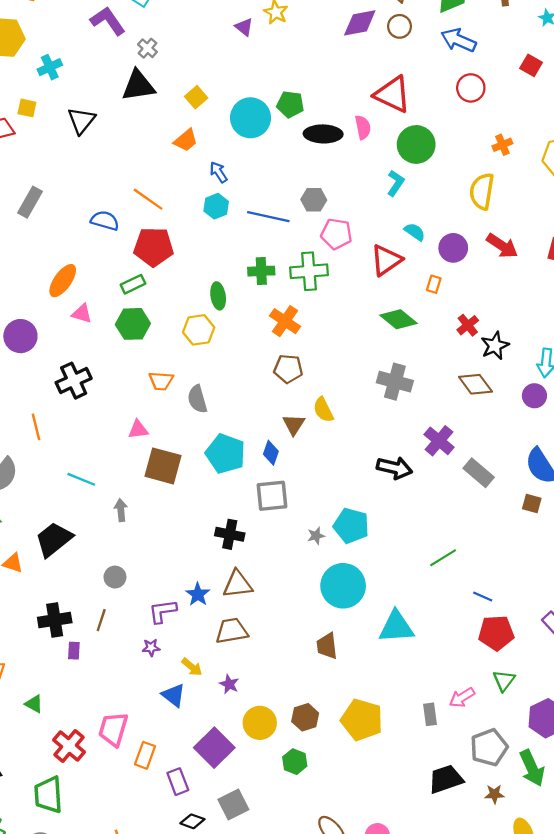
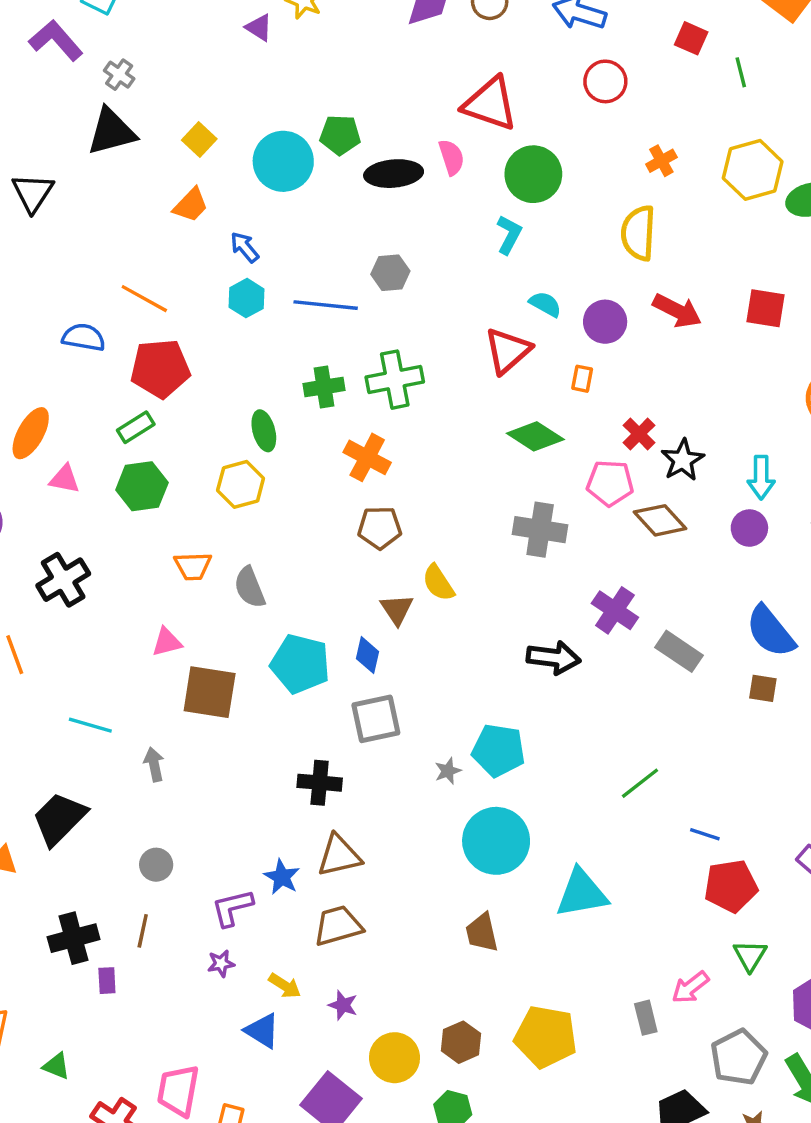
pink pentagon: (336, 234) -> (610, 483), moved

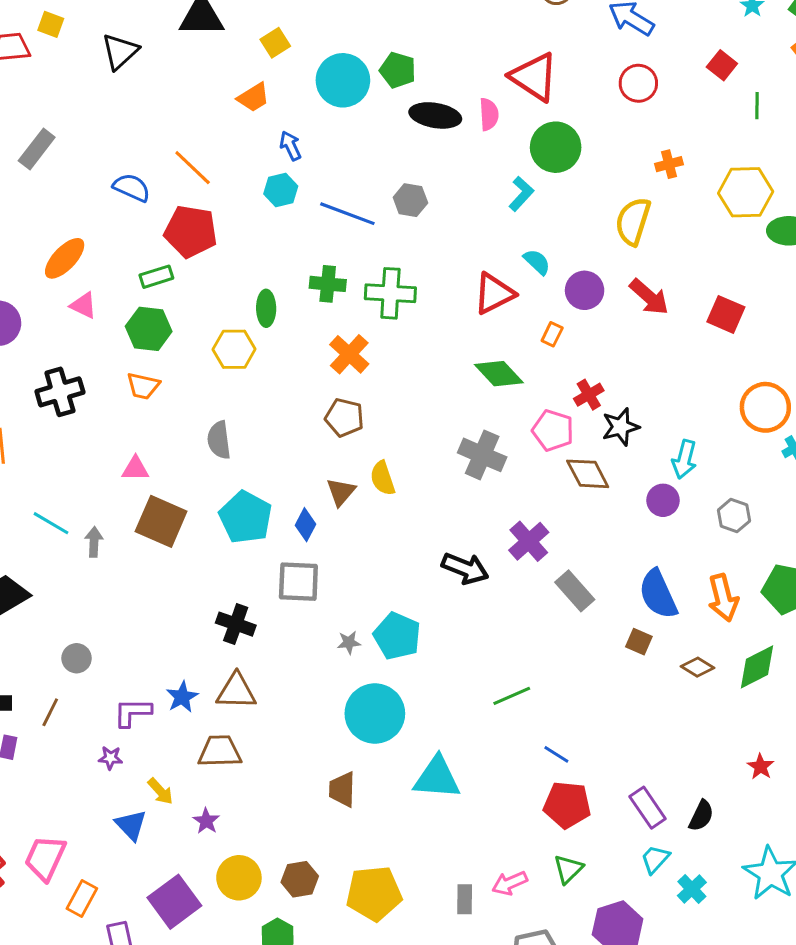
orange trapezoid: (193, 566) -> (143, 386), moved
gray arrow: (154, 764) -> (94, 542), moved
yellow pentagon: (546, 1037) -> (374, 893), turned -30

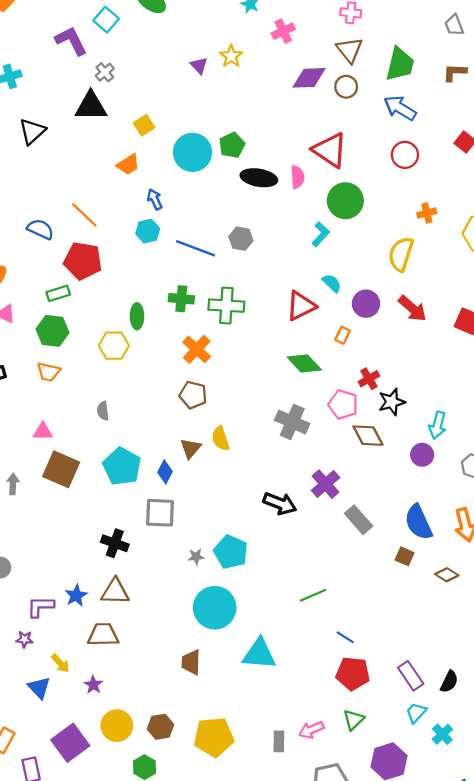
green pentagon: (398, 70) -> (232, 145), turned 30
gray semicircle: (219, 440) -> (103, 411), size x0.7

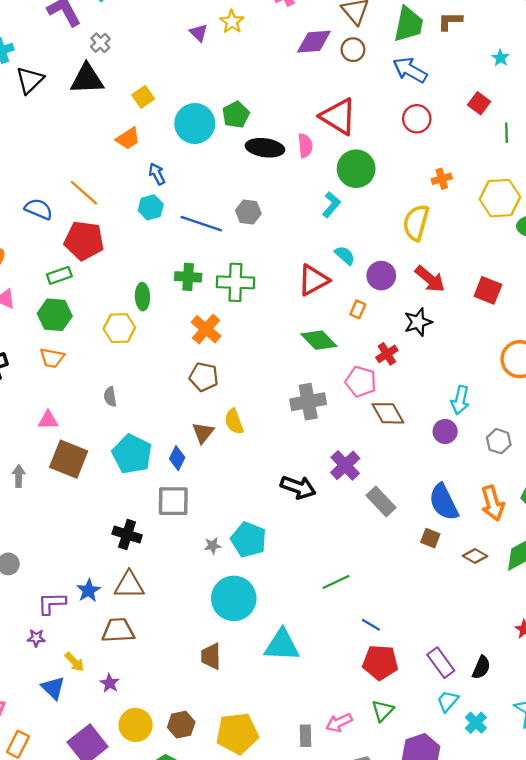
brown L-shape: (455, 72) -> (450, 21), moved
black triangle: (32, 131) -> (30, 80), moved
black star: (392, 402) -> (418, 322), moved
gray cross: (292, 422) -> (308, 402), turned -32

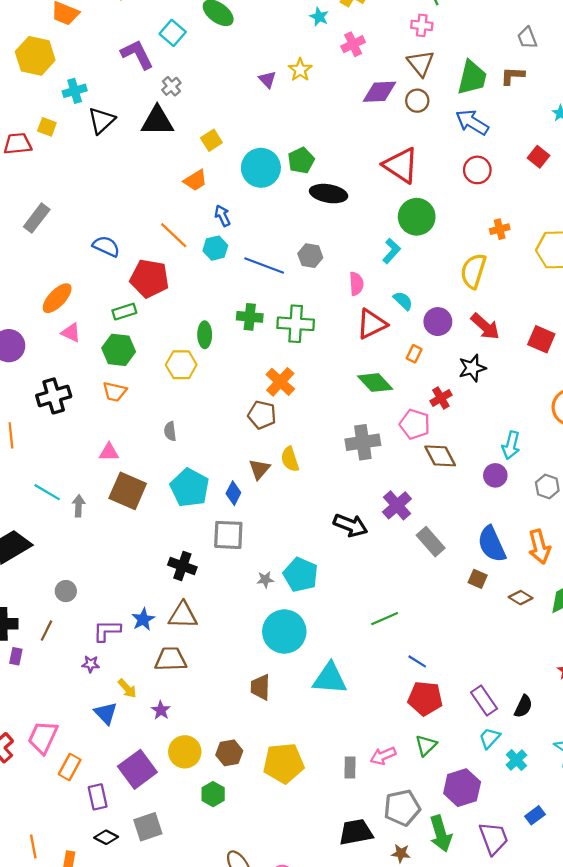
pink semicircle: (305, 146) -> (356, 284), moved
orange line: (84, 193) -> (174, 235), moved
orange cross: (206, 329) -> (280, 382), moved

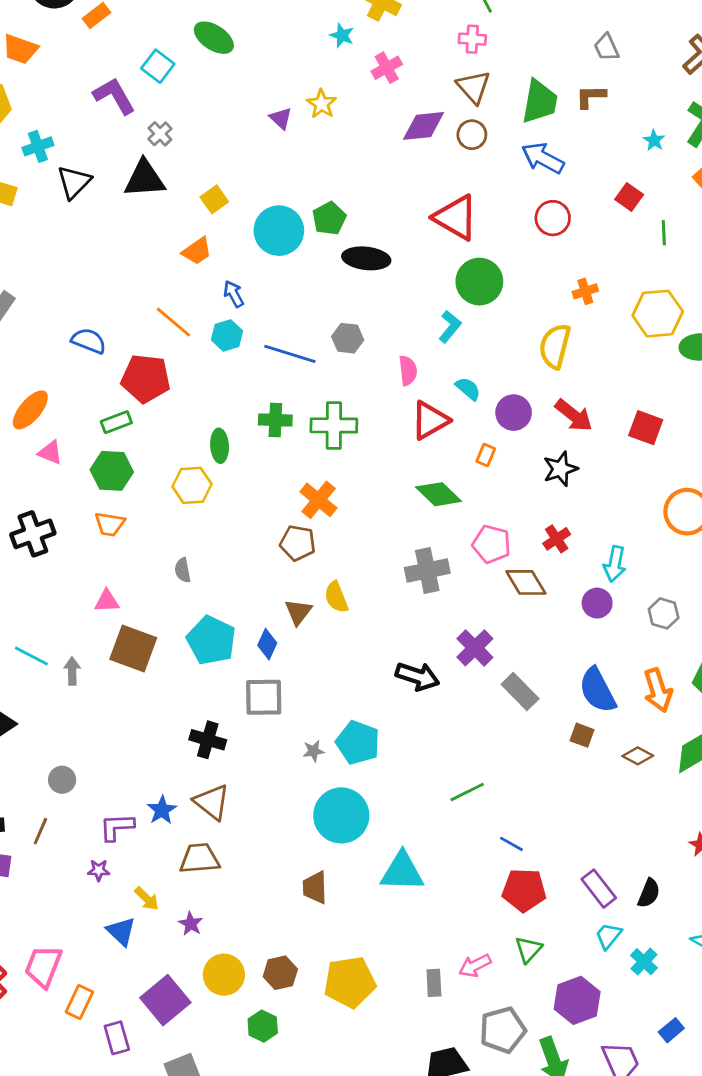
red cross: (441, 398) -> (557, 539), moved
brown triangle: (183, 615) -> (212, 802), turned 40

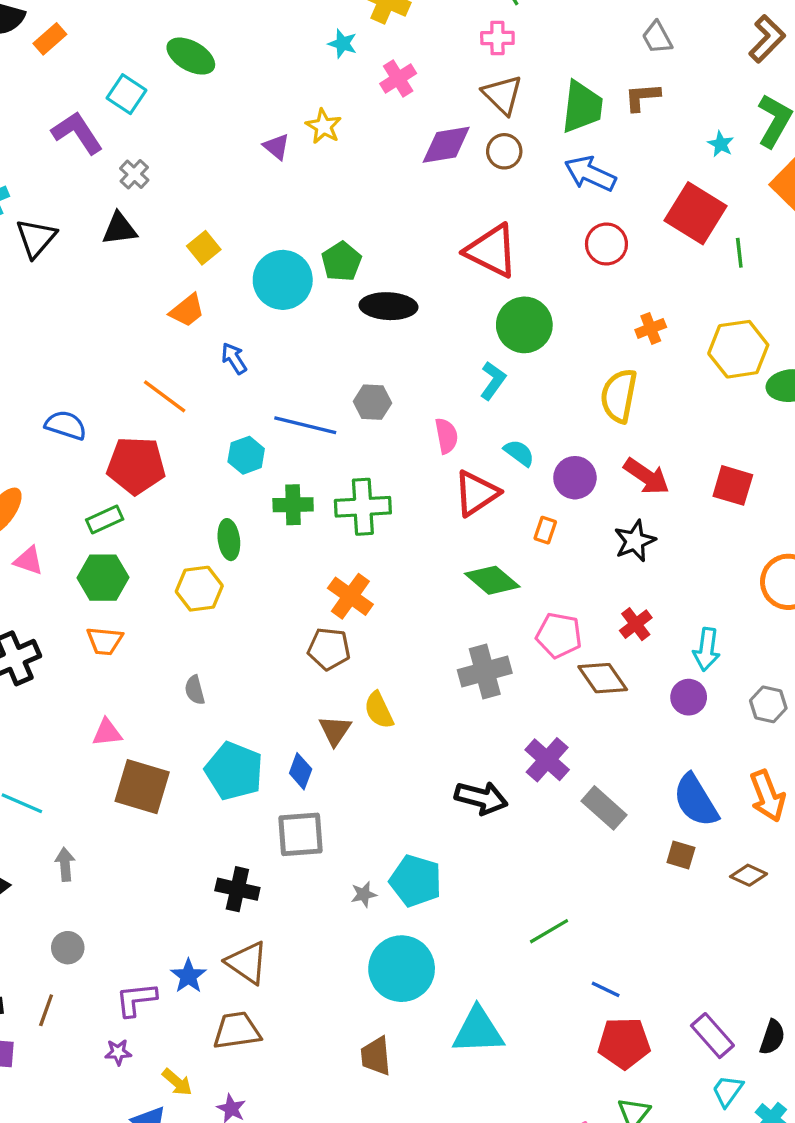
black triangle: (145, 179) -> (119, 229), size x0.7
red square: (629, 197) -> (695, 213), size x1.8
cyan hexagon: (227, 335) -> (246, 455), moved
gray arrow: (72, 671) -> (65, 864), moved

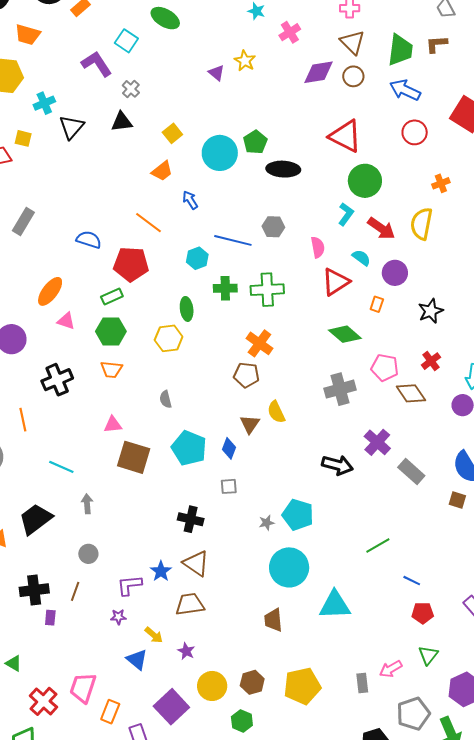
red arrow: (647, 476) -> (381, 228), moved
gray square: (300, 834) -> (229, 486), size x0.6
red pentagon: (624, 1043) -> (423, 613), size x0.7

